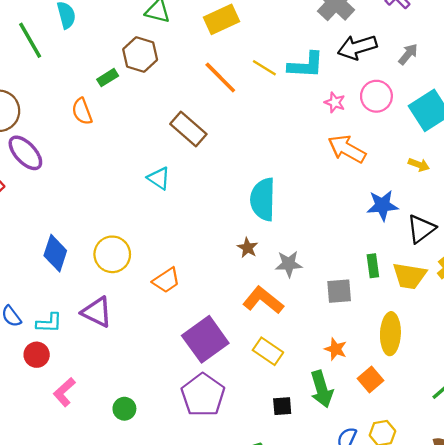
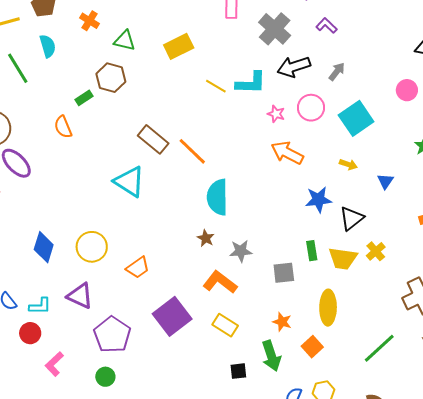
orange line: (220, 78) -> (192, 151), moved
cyan triangle: (159, 178) -> (129, 182), size x1.6
purple pentagon: (203, 395) -> (112, 335), moved

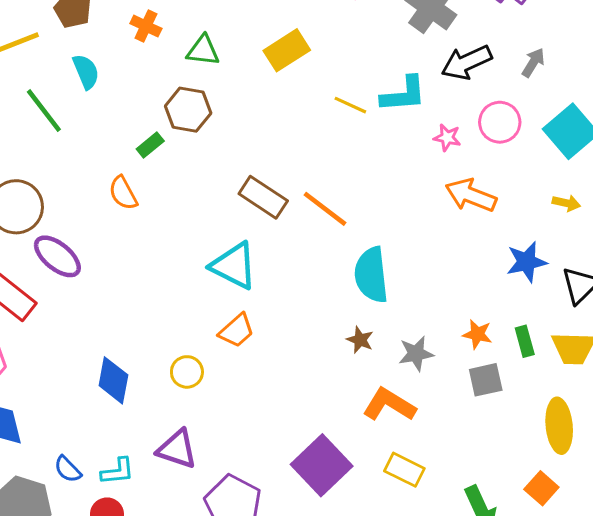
yellow circle: (92, 247) -> (187, 372), size x0.7
orange trapezoid: (138, 268) -> (237, 331), moved
orange star: (282, 322) -> (477, 334), moved

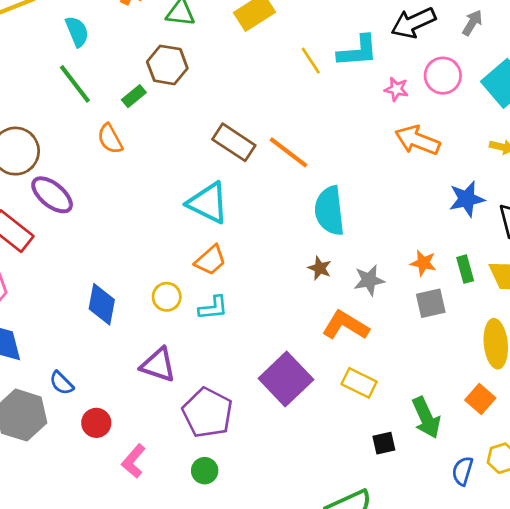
yellow line: (350, 105) -> (311, 61), turned 32
green line: (44, 111) -> (75, 84), moved
cyan L-shape: (118, 471) -> (213, 308), moved

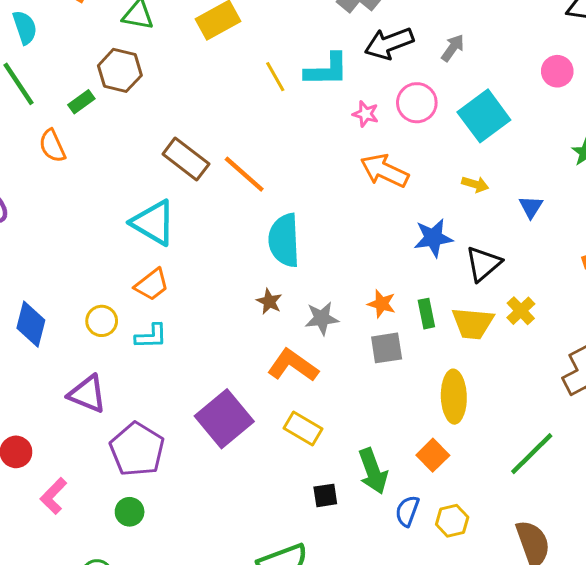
blue semicircle: (462, 471) -> (407, 511), moved

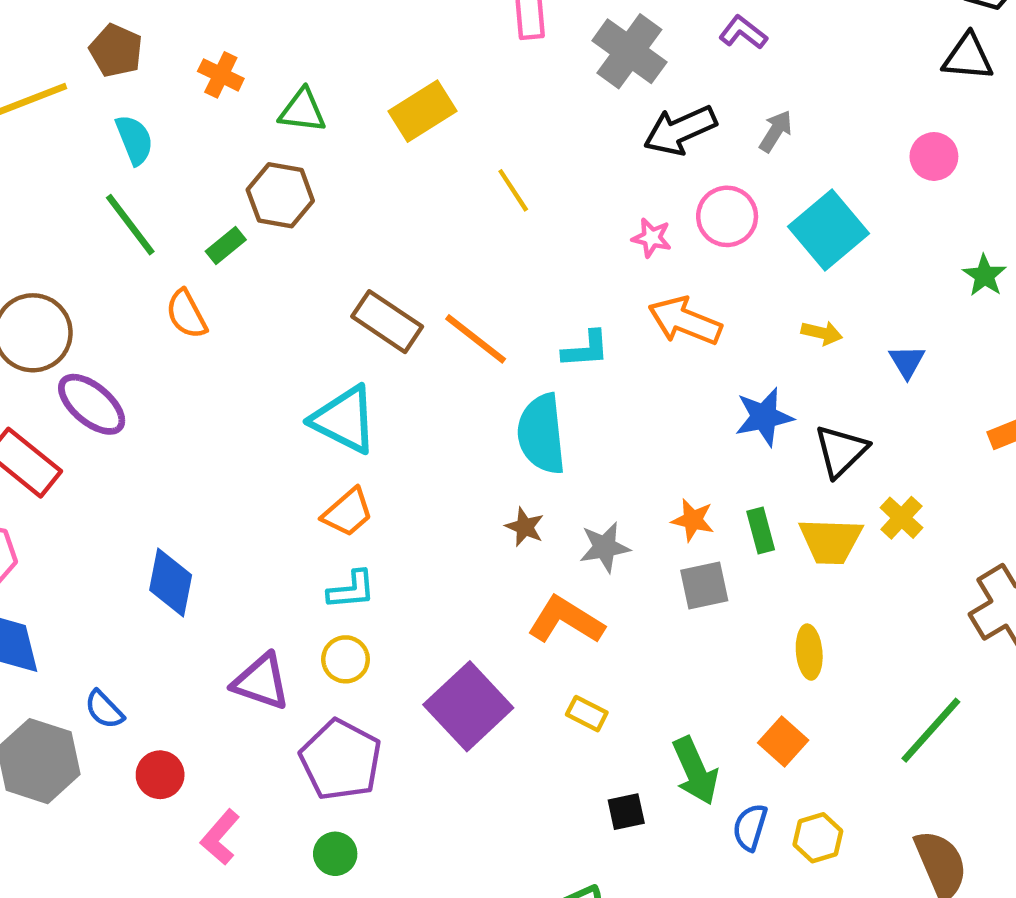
cyan L-shape: (327, 70) -> (586, 349), moved, size x0.7
yellow circle: (102, 321) -> (346, 659), moved
yellow ellipse: (454, 397) -> (809, 652), size x0.7
yellow rectangle: (303, 429) -> (587, 714), size x0.7

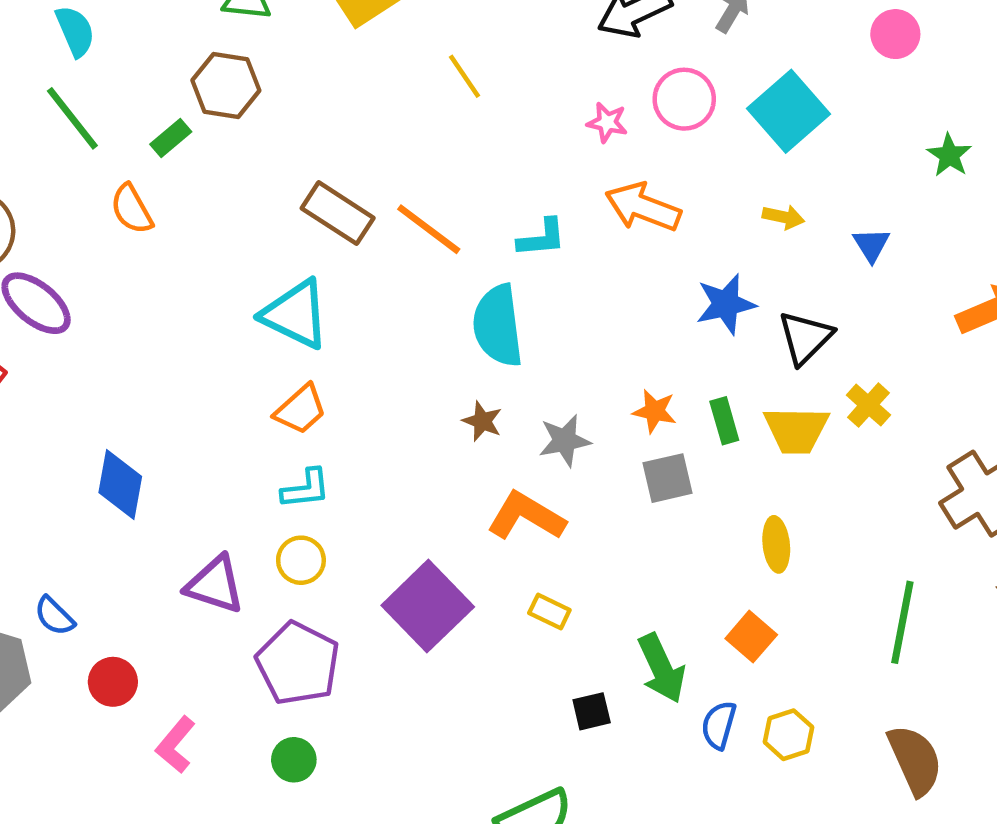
green line: (931, 730) -> (902, 622), turned -30

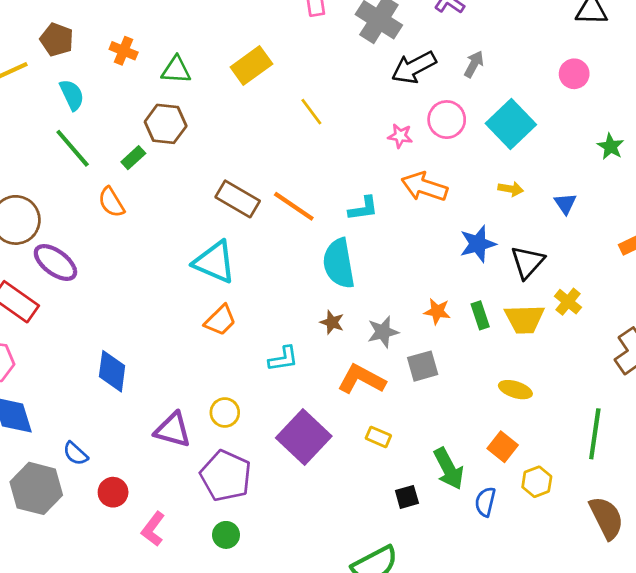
gray square: (668, 478) -> (423, 366), moved
cyan L-shape: (306, 489) -> (283, 359), moved
yellow ellipse: (776, 544) -> (515, 390), turned -64
yellow hexagon: (789, 735) -> (537, 482), moved

